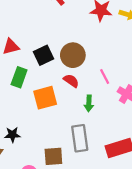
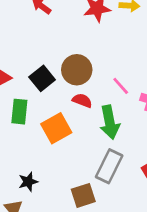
green arrow: (89, 103) -> (110, 122), size x1.6
gray rectangle: (80, 138) -> (109, 166), turned 48

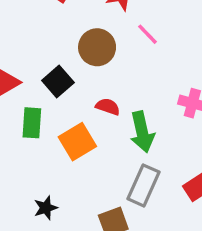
brown circle: (77, 70) -> (97, 47), moved
pink line: (121, 86) -> (147, 34), moved

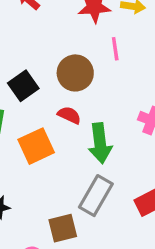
pink line: (147, 34) -> (115, 49), turned 30
brown circle: (97, 47) -> (75, 73), moved

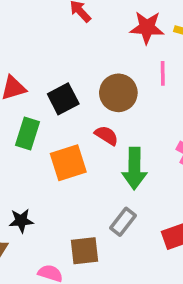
gray rectangle: (96, 196) -> (123, 222), size x0.7

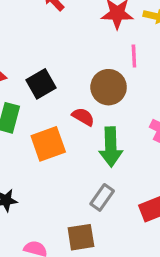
brown circle: (118, 93) -> (109, 87), moved
brown square: (85, 251) -> (81, 237), moved

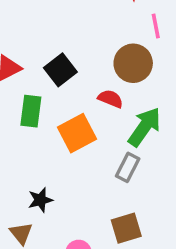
green arrow: (111, 147) -> (145, 127), turned -135
gray rectangle: (102, 197) -> (128, 167), moved

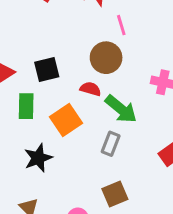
black square: (60, 70) -> (47, 70), turned 30
green arrow: (145, 127) -> (121, 109), turned 100
black star: (40, 200) -> (38, 158), moved, size x1.4

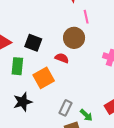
black square: (47, 70) -> (33, 43), turned 30
green arrow: (121, 109) -> (86, 115), moved, size x0.6
gray rectangle: (111, 144) -> (65, 108), moved

